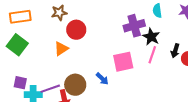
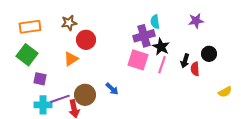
cyan semicircle: (157, 11) -> (155, 22), moved
pink square: (123, 62) -> (138, 60), moved, turned 30
purple square: (20, 83) -> (40, 79), moved

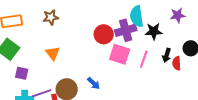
cyan semicircle: (155, 22) -> (137, 16), size x1.5
red circle: (86, 40) -> (104, 34), moved
black star: (161, 47) -> (154, 31), moved, turned -30
orange triangle: (71, 59) -> (53, 53), turned -35

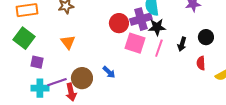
black star: (154, 31) -> (157, 27), moved
red semicircle: (177, 63) -> (201, 63), moved

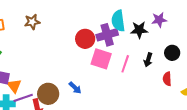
black star: (157, 27) -> (139, 30), moved
orange triangle: (68, 42) -> (14, 86), moved

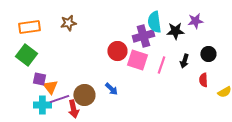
red circle: (85, 39) -> (117, 51), moved

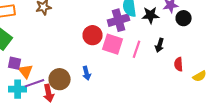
black circle: (208, 54) -> (184, 18), moved
blue arrow: (111, 89) -> (87, 73), turned 32

